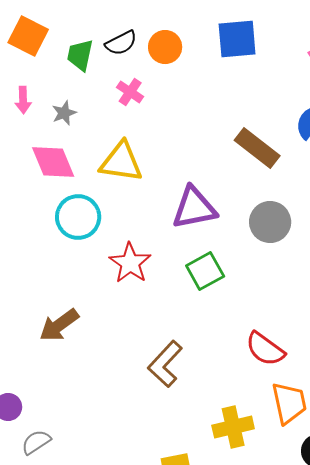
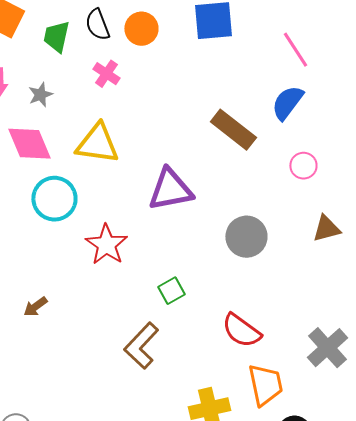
black semicircle: (121, 43) -> (97, 25), turned 96
gray circle: (270, 222) -> (246, 237), moved
green square: (205, 271) -> (171, 291), moved, size x0.7
brown arrow: (59, 325) -> (35, 307), size x0.6

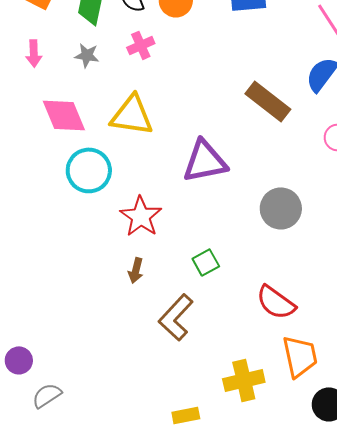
pink cross: (106, 74) -> (141, 45), turned 32
gray star: (40, 95) -> (87, 55), moved, turned 30
brown arrow: (35, 307) -> (136, 270), moved, turned -40

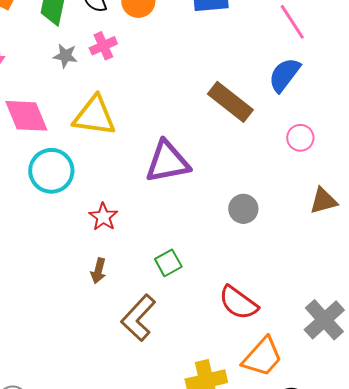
gray star: (87, 55) -> (65, 56), moved
gray circle: (281, 208) -> (243, 209), size x0.7
red star: (141, 216) -> (103, 217), size x0.7
orange trapezoid: (300, 356) -> (262, 357), turned 54

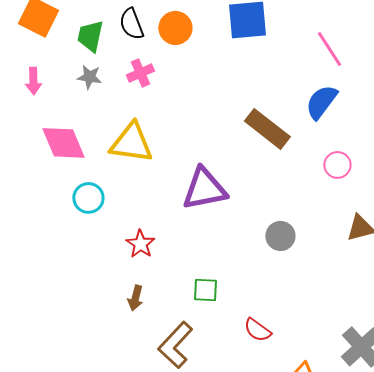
gray star: (65, 56) -> (89, 77), moved
cyan circle: (51, 171) -> (88, 198), size x0.7
green square: (168, 263) -> (205, 290), turned 32
red semicircle: (238, 303) -> (257, 330), moved, size x0.7

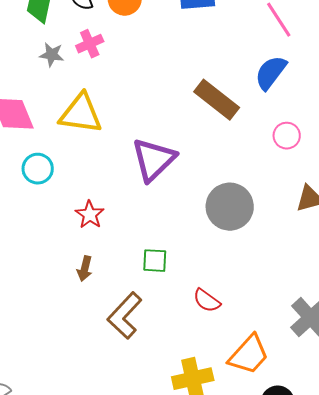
gray star: (89, 77) -> (52, 55), moved
purple triangle: (204, 189) -> (154, 160), turned -33
gray circle: (280, 236) -> (230, 207), size x1.6

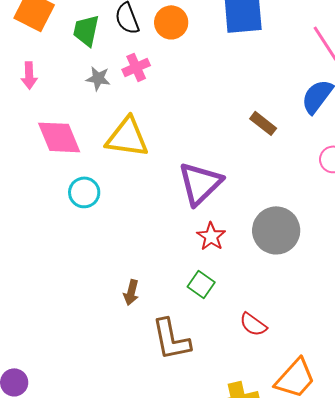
brown rectangle: (217, 100) -> (263, 123), size x0.6
red star: (90, 215) -> (211, 236), moved
green square: (155, 261) -> (201, 284), turned 32
brown L-shape: (125, 316) -> (171, 339), turned -54

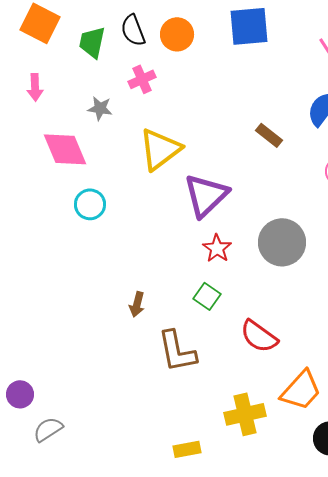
gray star: (98, 78) -> (100, 108), moved
yellow triangle: (127, 137) -> (160, 149), moved, turned -45
red semicircle: (253, 324) -> (259, 336), size x1.4

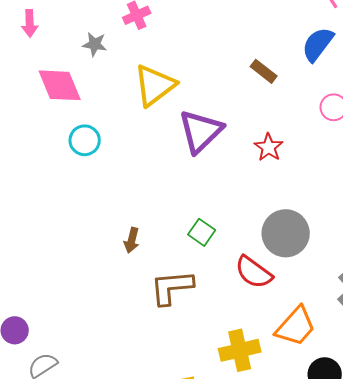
gray circle: (282, 242) -> (286, 233), moved
red star: (217, 248) -> (269, 147), moved
brown L-shape: (177, 351) -> (172, 287), turned 96

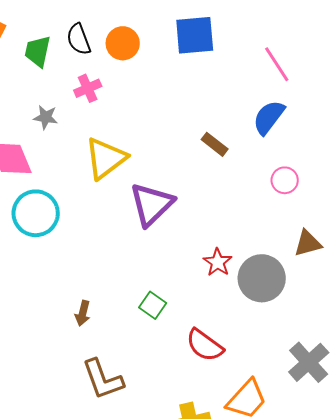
cyan circle: (85, 140) -> (36, 213), size x1.5
red star: (269, 147) -> (218, 262), moved
gray circle: (286, 233) -> (262, 278), moved
brown L-shape: (172, 287) -> (103, 379), moved, turned -105

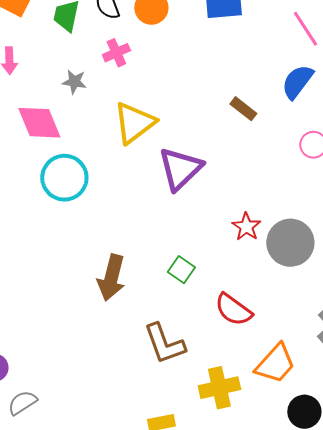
brown arrow: (83, 313) -> (111, 278), size x1.8
brown L-shape: (103, 379) -> (164, 344), moved

